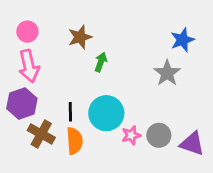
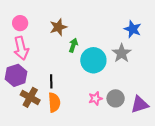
blue star: (182, 40) -> (133, 29), turned -30
cyan circle: (106, 113) -> (93, 60), moved
purple triangle: (192, 144) -> (140, 104), turned -36

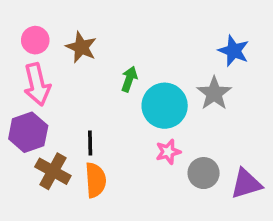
brown star: (58, 27) -> (81, 47), moved, turned -30
pink star: (95, 98) -> (168, 152), moved

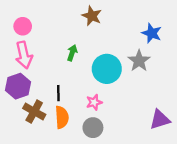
brown star: (81, 47) -> (92, 16), moved
green arrow: (129, 79) -> (72, 53), moved
pink star: (168, 152) -> (94, 102), moved
gray circle: (204, 173) -> (93, 128), moved

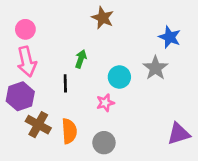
cyan circle: (107, 69) -> (119, 77), size x0.7
black line: (58, 93) -> (65, 83), moved
pink star: (94, 102) -> (105, 103), moved

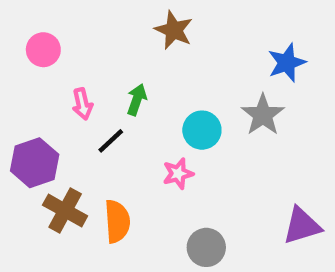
blue star: (170, 37) -> (287, 63), turned 30
pink arrow: (27, 62) -> (82, 104), moved, size x0.6
black line: (65, 83) -> (111, 141), turned 48
gray circle: (104, 143) -> (206, 247), moved

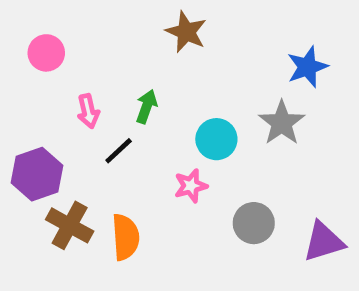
gray circle: (206, 247) -> (254, 223), moved

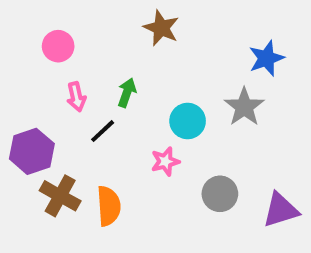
pink circle: (46, 53) -> (58, 46), moved

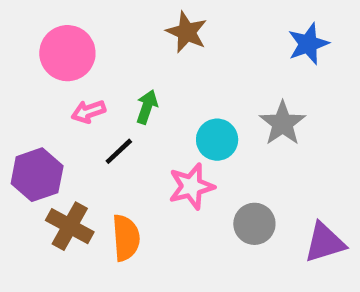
pink circle: (58, 46) -> (67, 53), size x1.5
blue star: (266, 58) -> (308, 44), moved
pink arrow: (76, 97) -> (88, 112), turned 84
pink star: (165, 161) -> (191, 186), size x1.4

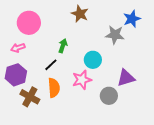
pink arrow: (88, 112) -> (18, 48), moved
gray star: (283, 123) -> (115, 35), moved, turned -30
orange semicircle: (126, 238) -> (54, 88), moved
purple triangle: (325, 243) -> (126, 78), moved

